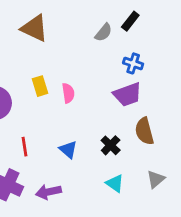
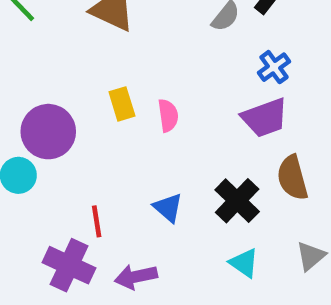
blue cross: (133, 63) -> (274, 67), turned 36
black cross: (111, 145) -> (237, 201), size x1.4
red line: (24, 147) -> (97, 221), moved

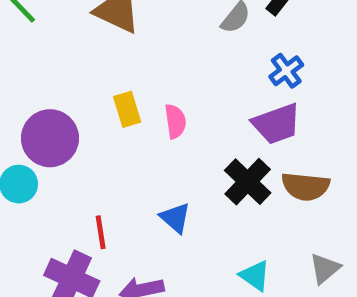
brown semicircle: (292, 178) -> (306, 186), turned -69
black cross: (237, 201) -> (248, 182), moved

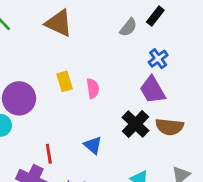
purple trapezoid: (277, 124) -> (152, 90), turned 80

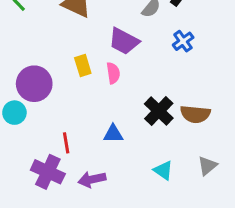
purple trapezoid: (152, 90) -> (124, 41), moved, turned -32
blue triangle: (93, 145) -> (113, 134), turned -42

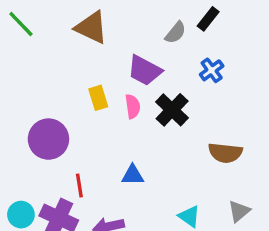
purple circle: (34, 84) -> (48, 139), moved
black cross: (159, 111) -> (172, 110), moved
cyan circle: (14, 113) -> (21, 215), moved

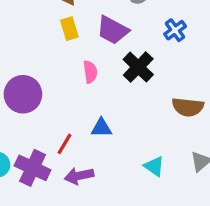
yellow rectangle: (98, 98) -> (69, 29), moved
pink semicircle: (133, 106) -> (90, 72), moved
red line: (79, 185) -> (65, 144), moved, turned 40

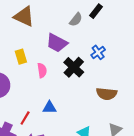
yellow rectangle: (69, 29) -> (21, 57), moved
blue cross: (175, 30) -> (98, 52), moved

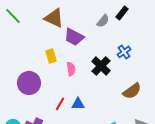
purple trapezoid: (57, 43) -> (74, 37), moved
brown semicircle: (107, 94) -> (132, 91), turned -42
red line: (25, 118) -> (60, 104), moved

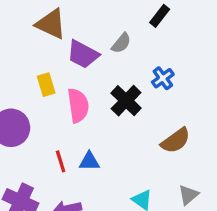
gray semicircle: (103, 21) -> (121, 43), moved
pink semicircle: (71, 69) -> (78, 105), size x1.5
red line: (60, 104) -> (61, 161), turned -48

